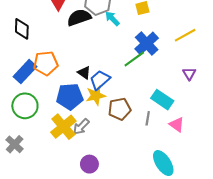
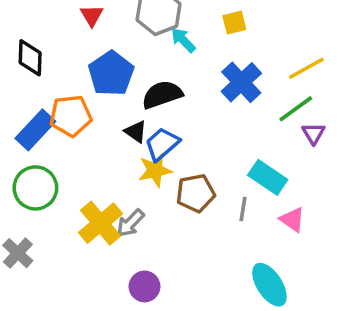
black semicircle: (79, 17) -> (162, 95), moved
green line: (134, 59) -> (296, 109), moved
blue pentagon: (70, 96) -> (111, 74), moved, turned -30

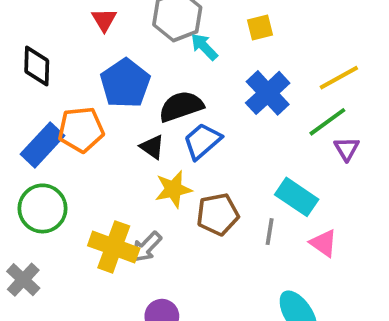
blue trapezoid: (162, 144) -> (202, 141), moved
yellow cross: (101, 223) -> (114, 247), turned -30

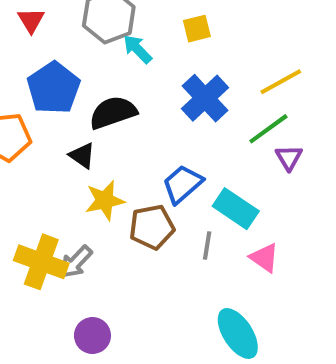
blue trapezoid: (202, 141) -> (183, 184), moved

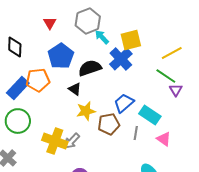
yellow square: (197, 29) -> (131, 40), moved, size x1.5
blue cross: (205, 98) -> (121, 59), moved
green line: (268, 129) -> (166, 76), turned 70

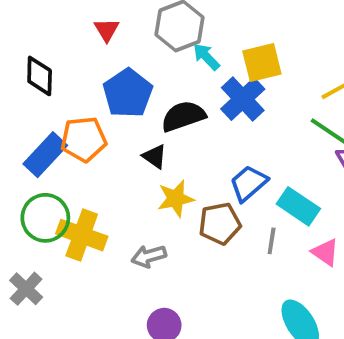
yellow cross: (55, 141) -> (82, 235), moved
gray arrow: (72, 141) -> (149, 256), turned 30

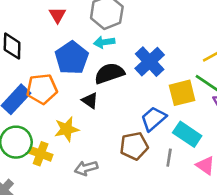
cyan arrow: (206, 57) -> (104, 42), moved, turned -54
yellow square: (262, 62) -> (182, 93), moved
yellow star: (176, 199) -> (67, 129), moved
yellow cross: (82, 235) -> (41, 154), size x0.7

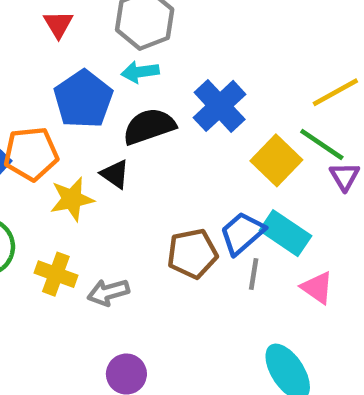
yellow square: (182, 93) -> (276, 160), turned -32
blue trapezoid: (153, 119) -> (242, 233), moved
yellow star: (67, 129) -> (72, 199), moved
yellow cross: (41, 154) -> (56, 274), moved

